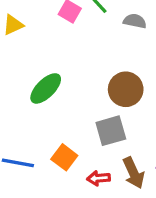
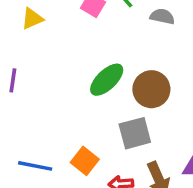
green ellipse: (46, 88) -> (107, 80), moved

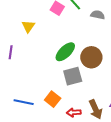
yellow triangle: (32, 19) -> (28, 26), moved, turned -32
gray square: (135, 133) -> (73, 76), moved

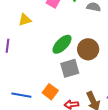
yellow triangle: (28, 26) -> (25, 20), turned 40

